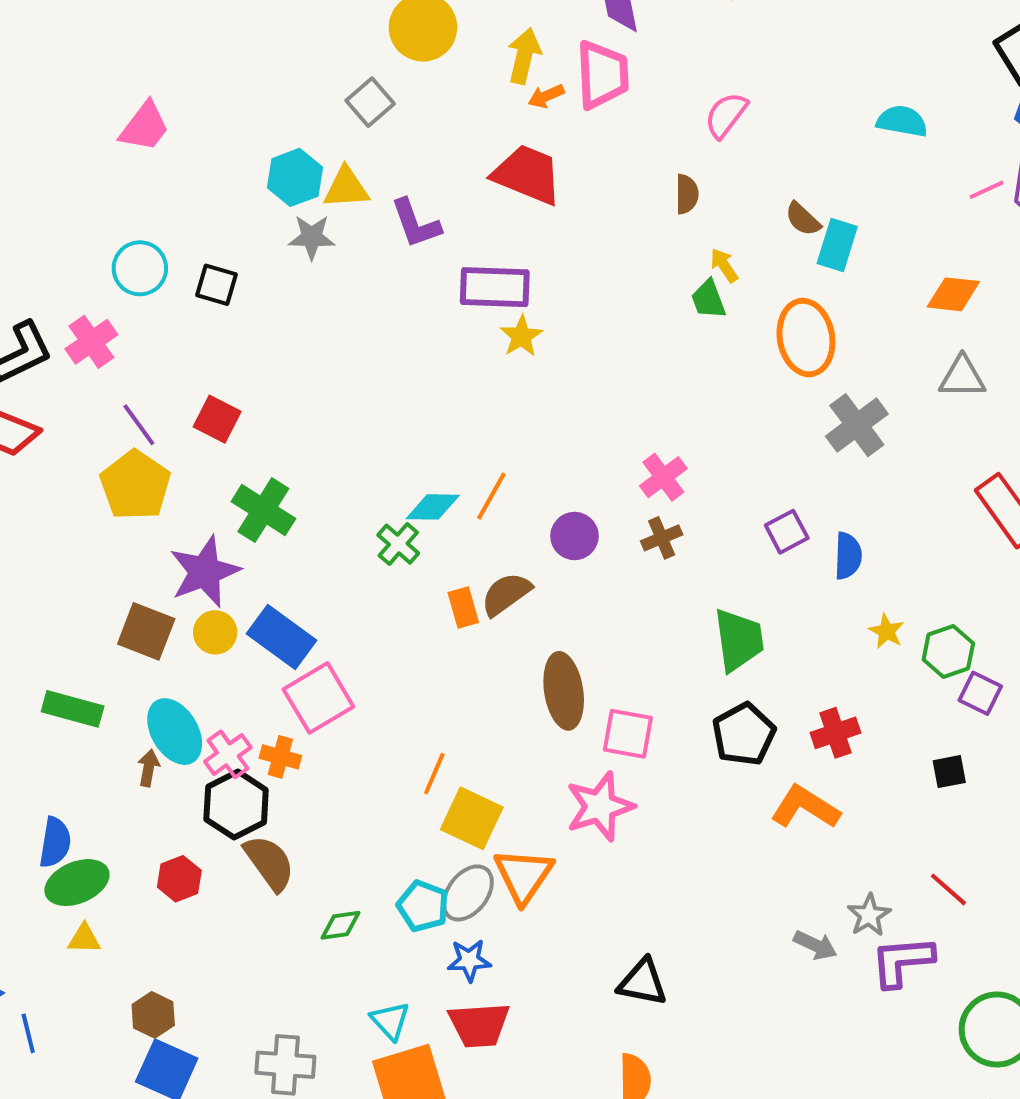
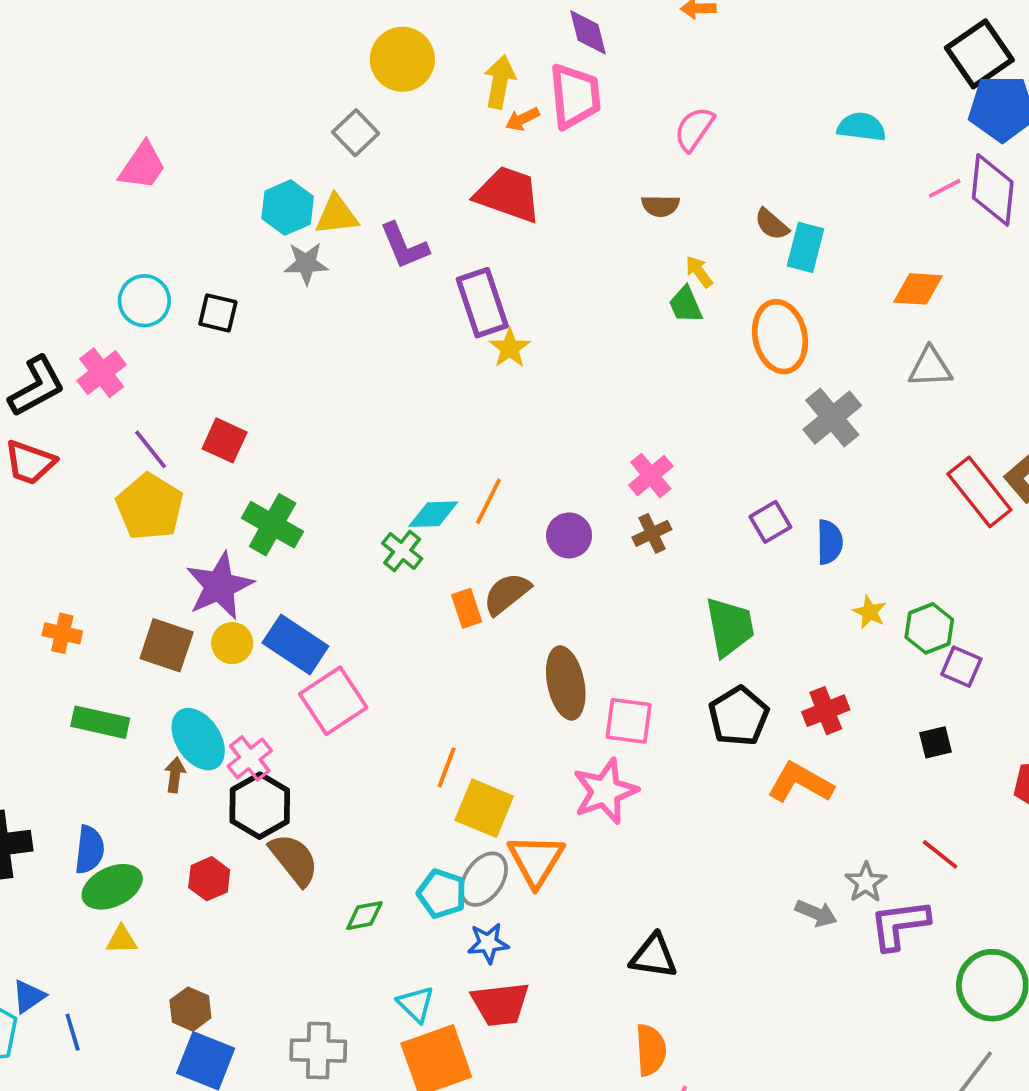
brown semicircle: (687, 194) -> (660, 206), turned 93
purple rectangle: (495, 287) -> (482, 303), turned 72
orange cross: (280, 757) -> (62, 633), moved

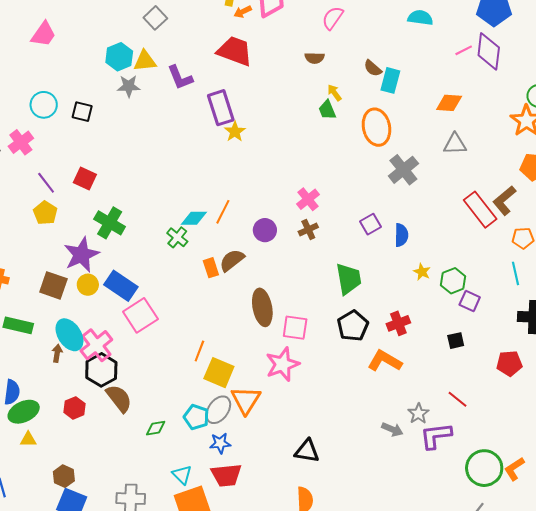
yellow pentagon: (150, 507) -> (45, 213), size x0.7
pink cross: (250, 758) -> (96, 345), size x1.4

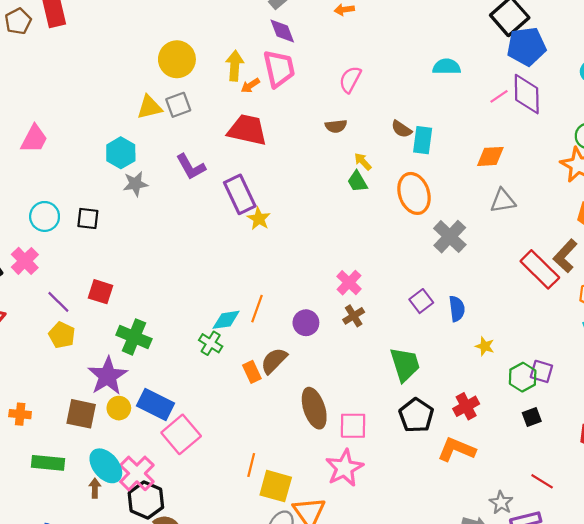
gray square: (155, 18) -> (178, 105), moved, turned 30
yellow triangle: (145, 61) -> (149, 107), moved
green hexagon: (453, 281) -> (523, 377), moved

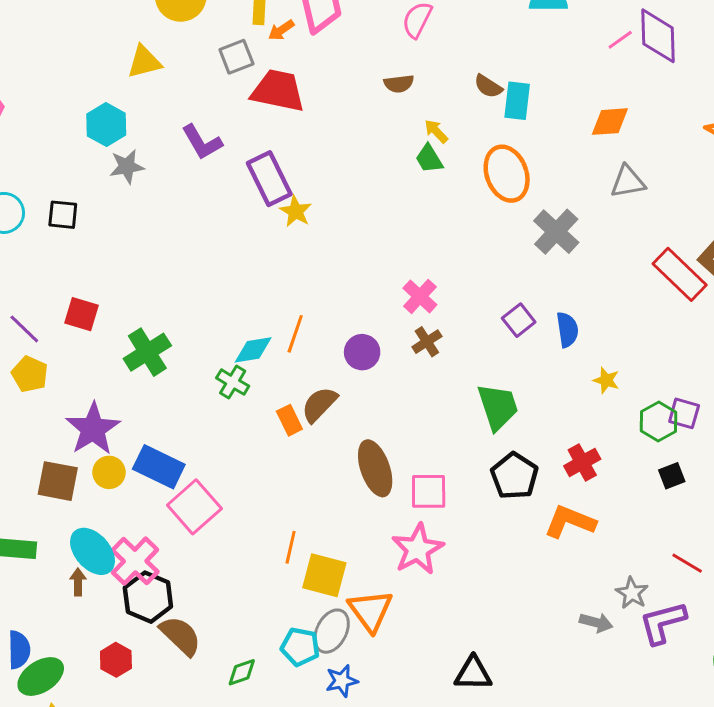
gray square: (178, 105) -> (236, 57), moved
green cross: (134, 337) -> (147, 352), moved, turned 36

